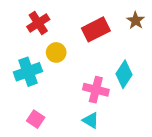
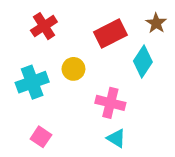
yellow circle: (56, 52) -> (73, 69), moved
cyan diamond: (124, 74) -> (143, 62), moved
cyan triangle: (91, 120) -> (116, 138), moved

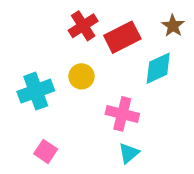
red cross: (44, 26) -> (83, 26), moved
cyan diamond: (143, 62) -> (158, 68), turned 32
cyan triangle: (116, 138) -> (129, 153), turned 48

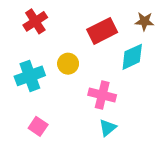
red cross: (83, 26) -> (35, 21), moved
brown star: (173, 26) -> (144, 21), turned -30

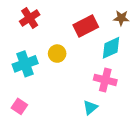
pink cross: (102, 95) -> (105, 80), moved
pink square: (38, 126) -> (19, 106), moved

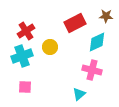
red cross: (30, 18) -> (26, 31), moved
pink square: (19, 106) -> (25, 87), moved, turned -32

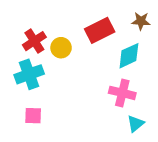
yellow circle: (50, 47) -> (61, 48), moved
cyan triangle: (79, 94) -> (136, 124), moved

